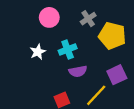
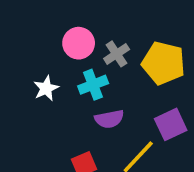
pink circle: (49, 17) -> (79, 43), moved
gray cross: (88, 19) -> (117, 54), moved

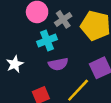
white star: (46, 88) -> (15, 64), moved

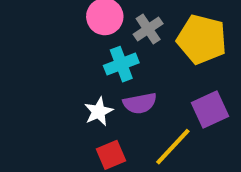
white star: (15, 64) -> (99, 112), moved

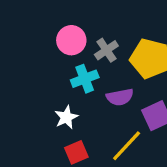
purple semicircle: (140, 103) -> (120, 97), moved

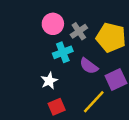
purple semicircle: (120, 97) -> (89, 66), turned 48

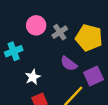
cyan cross: (63, 52) -> (14, 51), moved

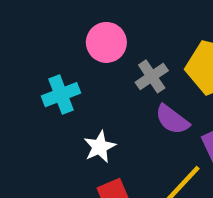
gray cross: (60, 32) -> (152, 76), moved

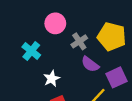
cyan cross: (61, 95) -> (31, 51), turned -30

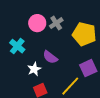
gray cross: (79, 41) -> (56, 23), moved
purple semicircle: (90, 64) -> (50, 57), moved

